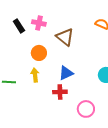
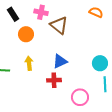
pink cross: (39, 23) -> (41, 12), moved
orange circle: (39, 53) -> (26, 34), moved

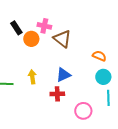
orange semicircle: (96, 12) -> (99, 56), moved
orange circle: (26, 34) -> (31, 39), moved

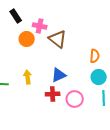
black rectangle: (16, 28) -> (16, 16), moved
orange semicircle: (99, 56) -> (95, 56), turned 72
pink circle: (83, 111) -> (75, 99), moved

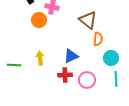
brown triangle: (58, 39) -> (88, 20), moved
orange semicircle: (95, 56) -> (98, 39), moved

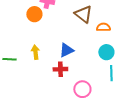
orange semicircle: (98, 39) -> (103, 27), moved, turned -96
pink circle: (87, 80) -> (82, 89), moved

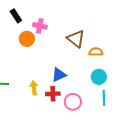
yellow arrow: (35, 52) -> (34, 88), moved
pink circle: (82, 89) -> (73, 102), moved

